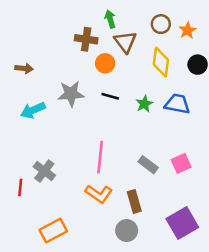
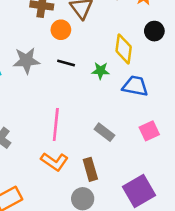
yellow diamond: (161, 62) -> (124, 49), moved
green star: (144, 104) -> (101, 71), turned 30
blue trapezoid: (177, 104) -> (135, 86), moved
pink square: (181, 163) -> (149, 131), moved

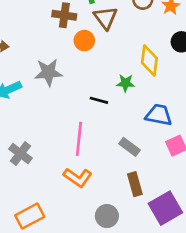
black line: (66, 63) -> (99, 100), moved
blue trapezoid: (135, 86) -> (159, 115), moved
brown rectangle: (90, 169) -> (135, 184), moved

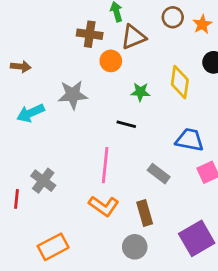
brown triangle: (106, 18) -> (133, 37), turned 45
green star: (125, 83) -> (140, 92), moved
brown rectangle: (135, 184) -> (145, 213), moved

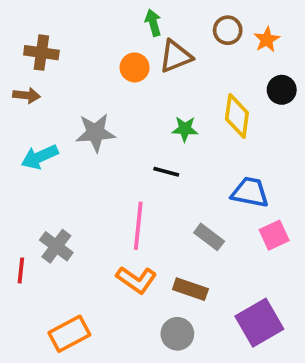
brown cross: (90, 34) -> (41, 53), moved
orange circle: (111, 61) -> (135, 67), moved
brown rectangle: (145, 213) -> (190, 289), turned -55

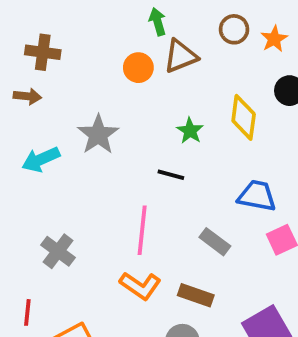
green star: (185, 129) -> (190, 131), turned 30
gray star: (95, 133) -> (98, 135), turned -30
red line: (21, 270) -> (27, 312), moved

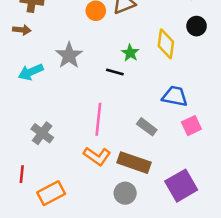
black line: (171, 175) -> (115, 72), moved
brown rectangle: (196, 295) -> (134, 163), size x1.4

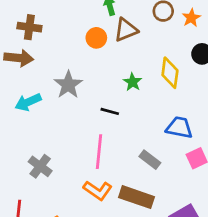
brown arrow: (22, 30) -> (19, 58), size x1.5
black line: (115, 72) -> (110, 111), moved

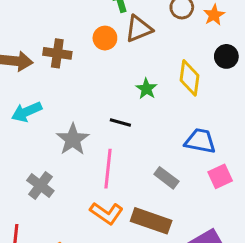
brown cross: (29, 27) -> (57, 53), moved
gray star: (68, 85) -> (73, 139), moved

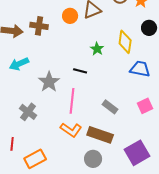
blue trapezoid: (200, 141) -> (140, 69), moved

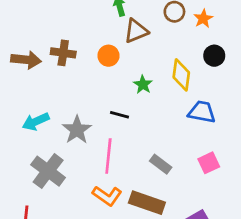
orange circle: (70, 16) -> (108, 56), moved
cyan arrow: (19, 64) -> (36, 122), moved
gray cross: (28, 112) -> (48, 171), size x1.4

